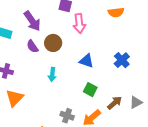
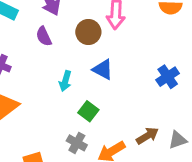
brown circle: (53, 43) -> (88, 32), moved
blue triangle: (86, 61) -> (103, 69), moved
green square: (90, 90) -> (88, 111), moved

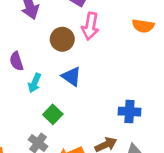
purple semicircle: (44, 36) -> (16, 61), moved
blue cross: (168, 77) -> (129, 112), moved, turned 30

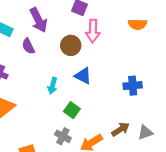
purple semicircle: (16, 61) -> (28, 46), moved
blue cross: (129, 112) -> (133, 86), moved

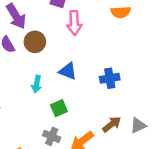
brown circle: (71, 45) -> (35, 42), moved
blue cross: (133, 86) -> (110, 78), moved
green square: (72, 110) -> (59, 108), turned 35

